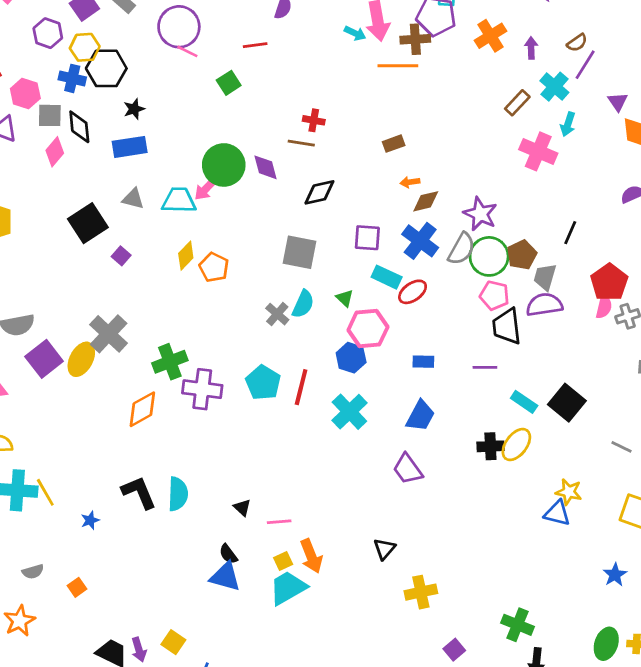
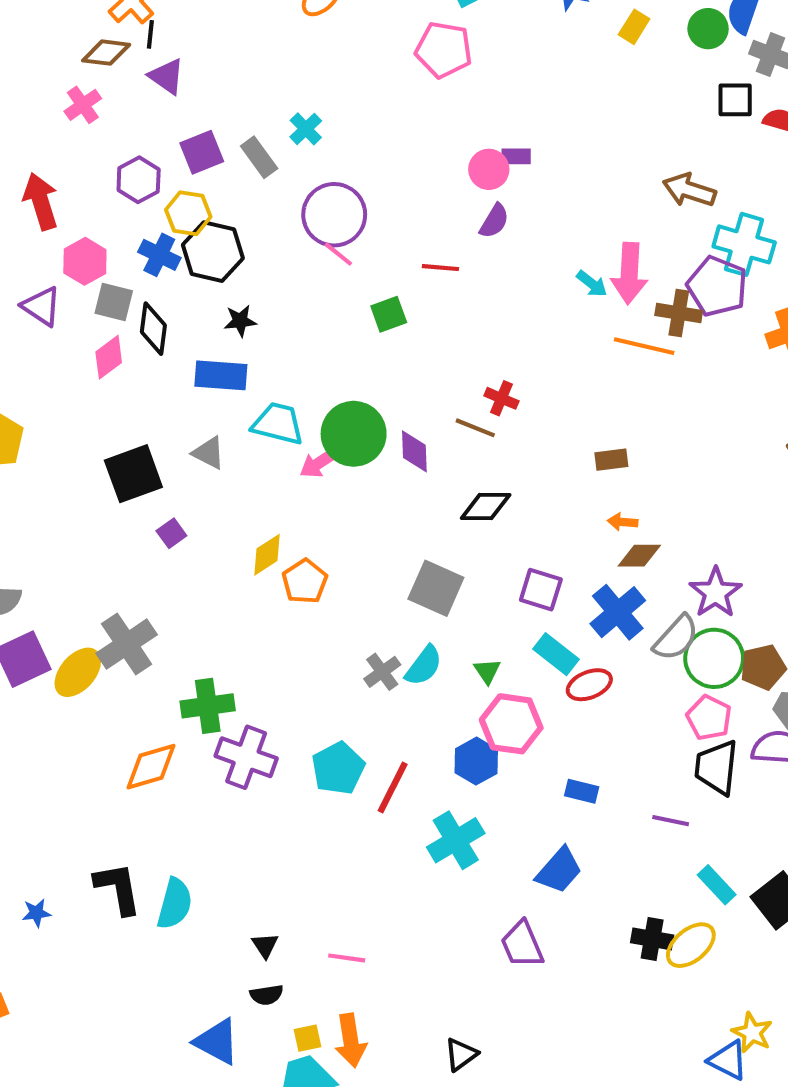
cyan trapezoid: (179, 200) -> (278, 424), moved
pink line: (279, 522) -> (347, 958), moved
black semicircle: (228, 554) -> (267, 995), moved, turned -75

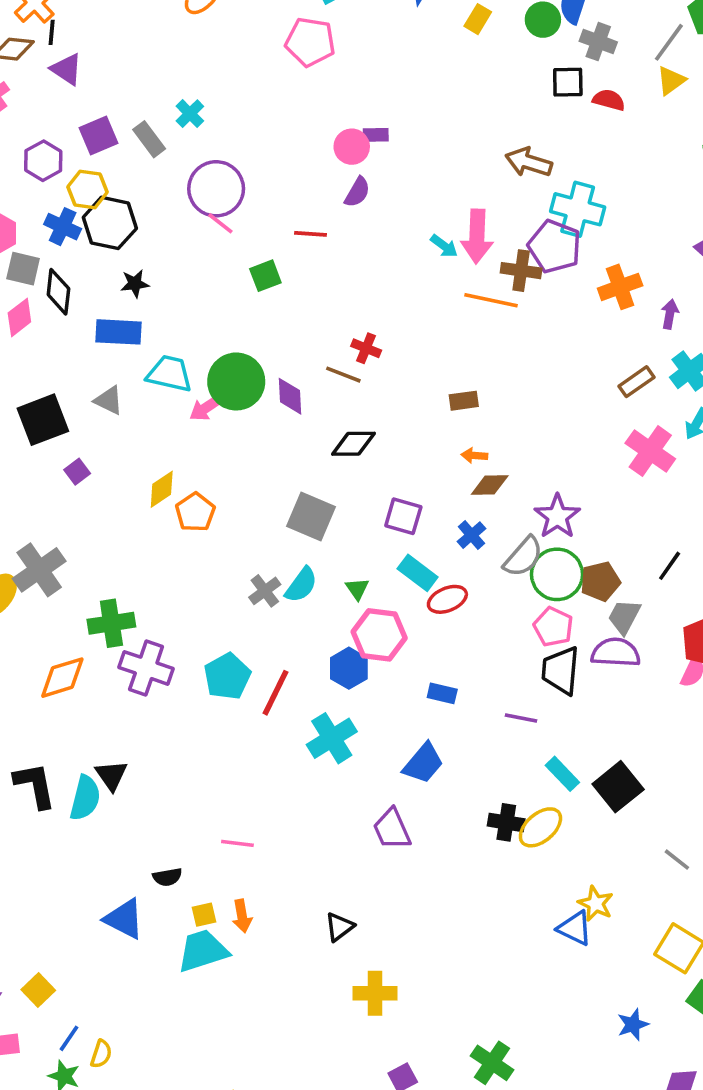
blue cross: (618, 612) -> (471, 535), size x0.6
black triangle: (265, 945) -> (111, 775), moved, size x1.4
orange arrow: (351, 1040) -> (242, 916), size x0.7

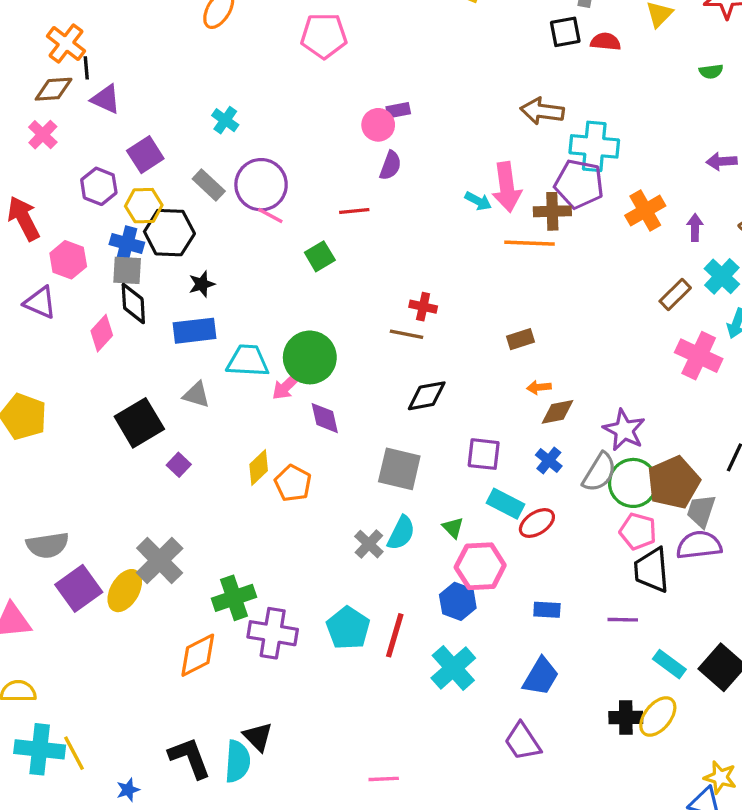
gray rectangle: (149, 139) -> (209, 185), moved
gray square: (23, 269) -> (127, 270), moved
purple diamond: (290, 396) -> (325, 418), moved
brown pentagon: (600, 581) -> (674, 483), size x1.4

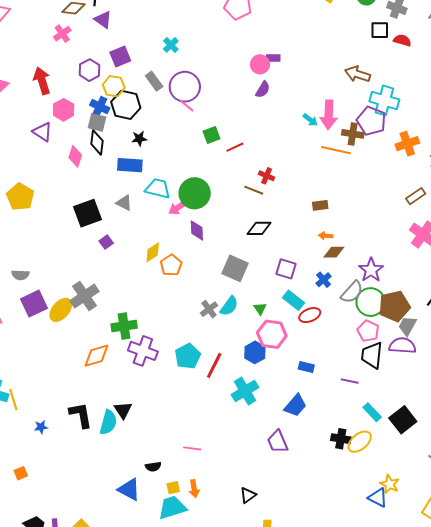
red line: (354, 211) -> (235, 147), moved, turned -30
pink diamond: (102, 333) -> (75, 156), turned -35
gray semicircle: (48, 545) -> (20, 275), size x0.7

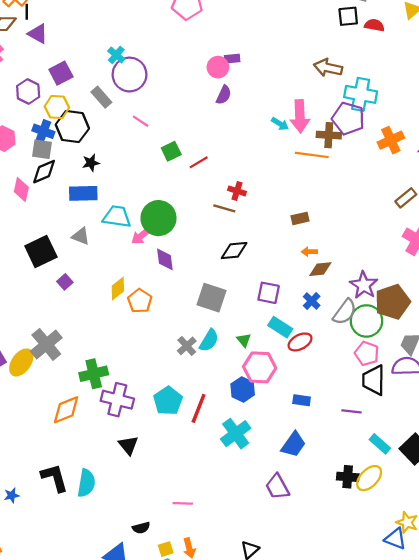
purple circle: (185, 87) -> (130, 75), moved
black diamond: (97, 142) -> (44, 172), turned 65
brown pentagon: (394, 306) -> (393, 302), moved
black triangle: (123, 410) -> (128, 445), moved

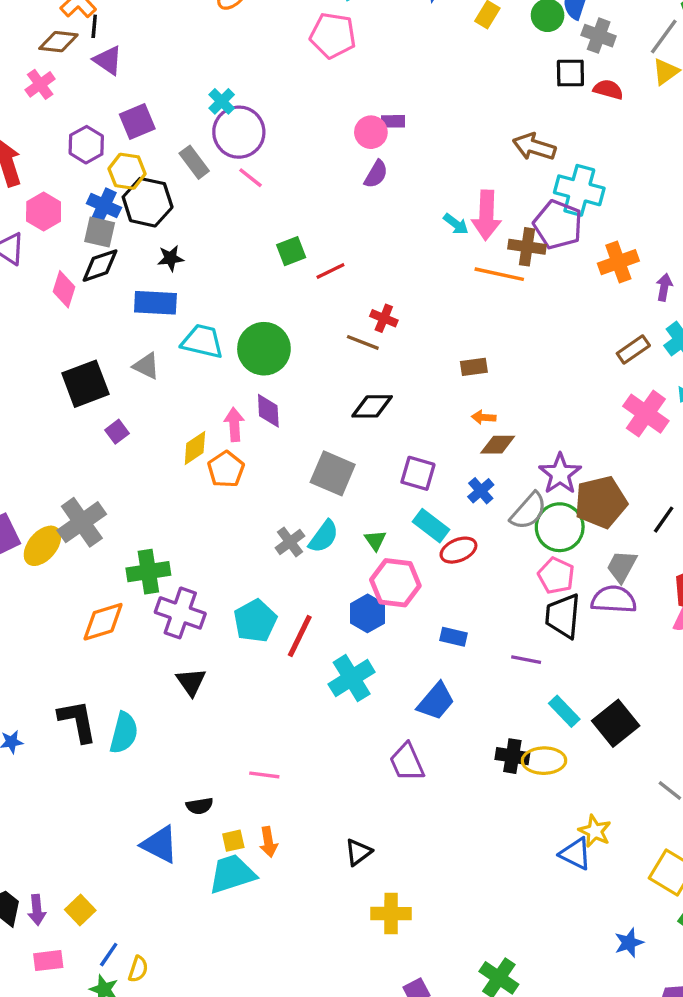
pink line: (141, 121) -> (250, 178), moved
pink arrow: (141, 236) -> (234, 424), moved, turned 120
yellow ellipse: (369, 478) -> (544, 761), turned 40

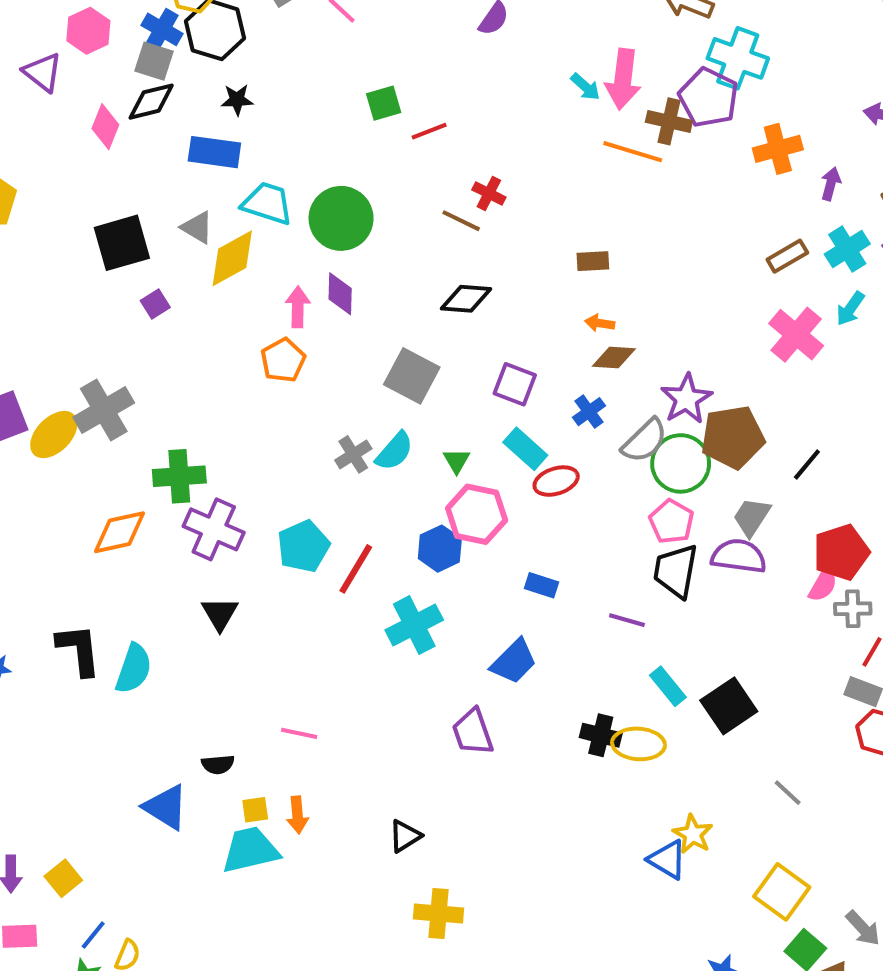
yellow diamond: (195, 448) -> (232, 258), moved, size x1.4

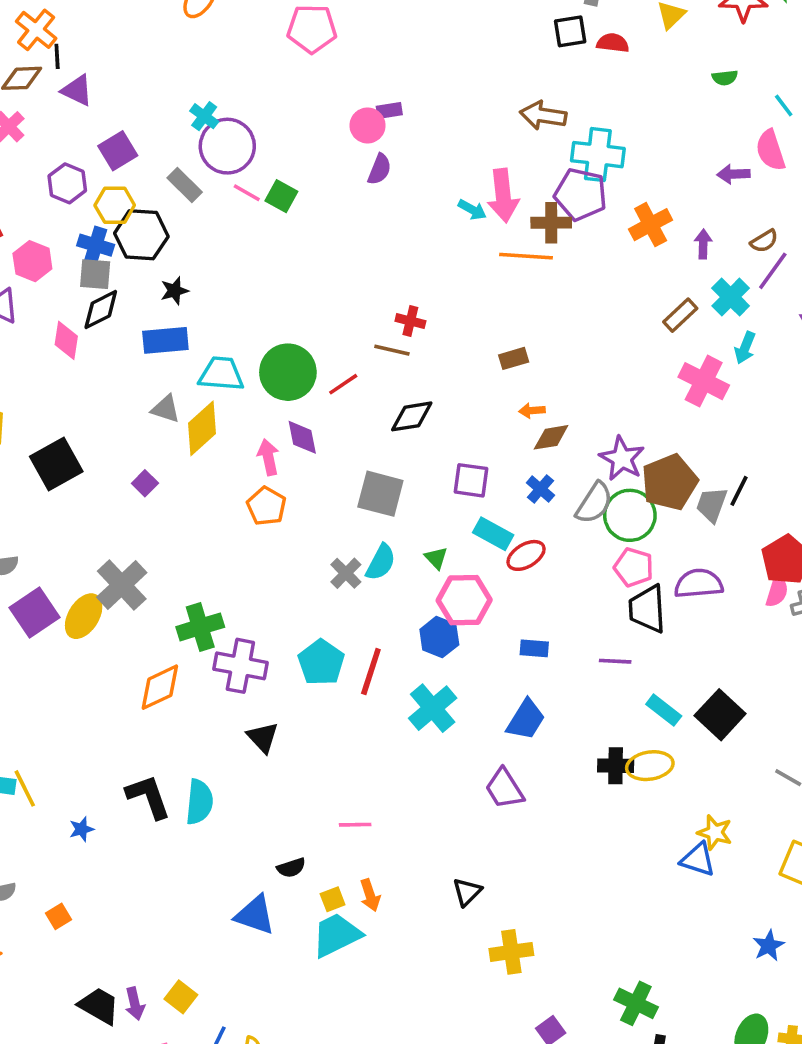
green square: (384, 103) -> (281, 196), moved, turned -32
red line: (429, 131) -> (343, 384), moved
black square: (122, 243) -> (56, 464), moved
gray trapezoid: (752, 517) -> (712, 505), moved

